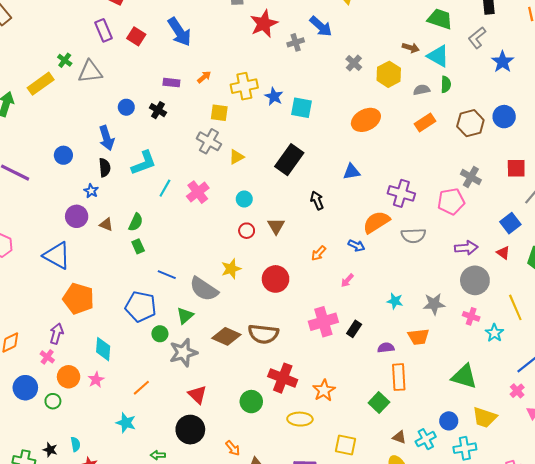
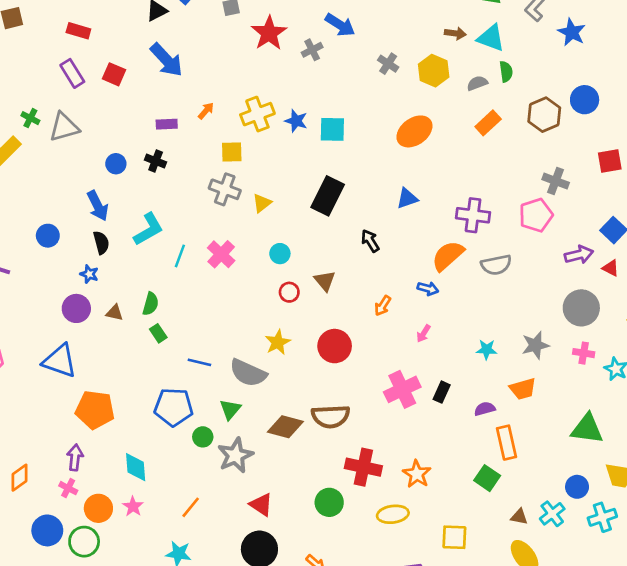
purple arrow: (466, 248) -> (579, 255), moved
green circle: (53, 401) -> (84, 542), size x1.5

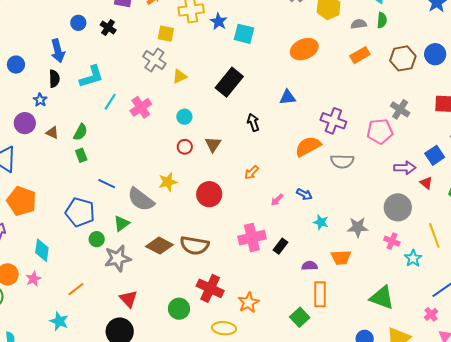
blue arrow: (428, 289) -> (304, 194), moved

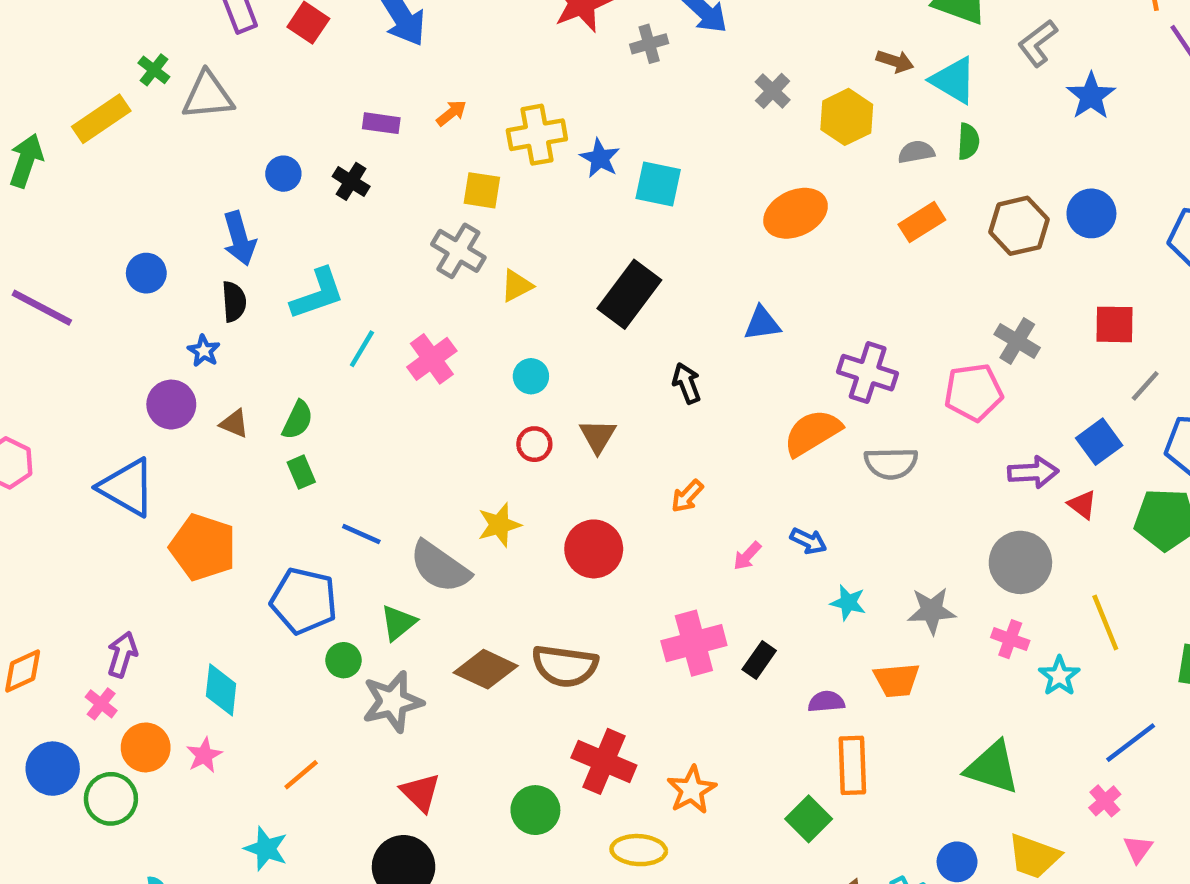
orange pentagon: (22, 201) -> (203, 547), moved

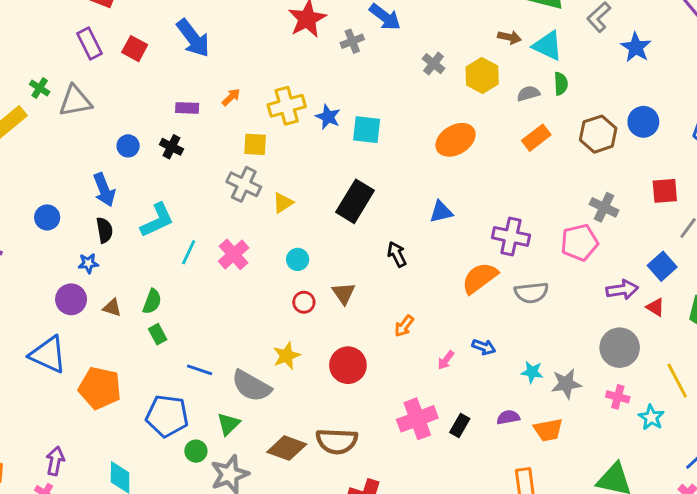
blue star: (204, 351) -> (88, 263), turned -30
cyan star: (848, 603) -> (532, 372), moved
purple semicircle: (826, 702) -> (508, 417), moved

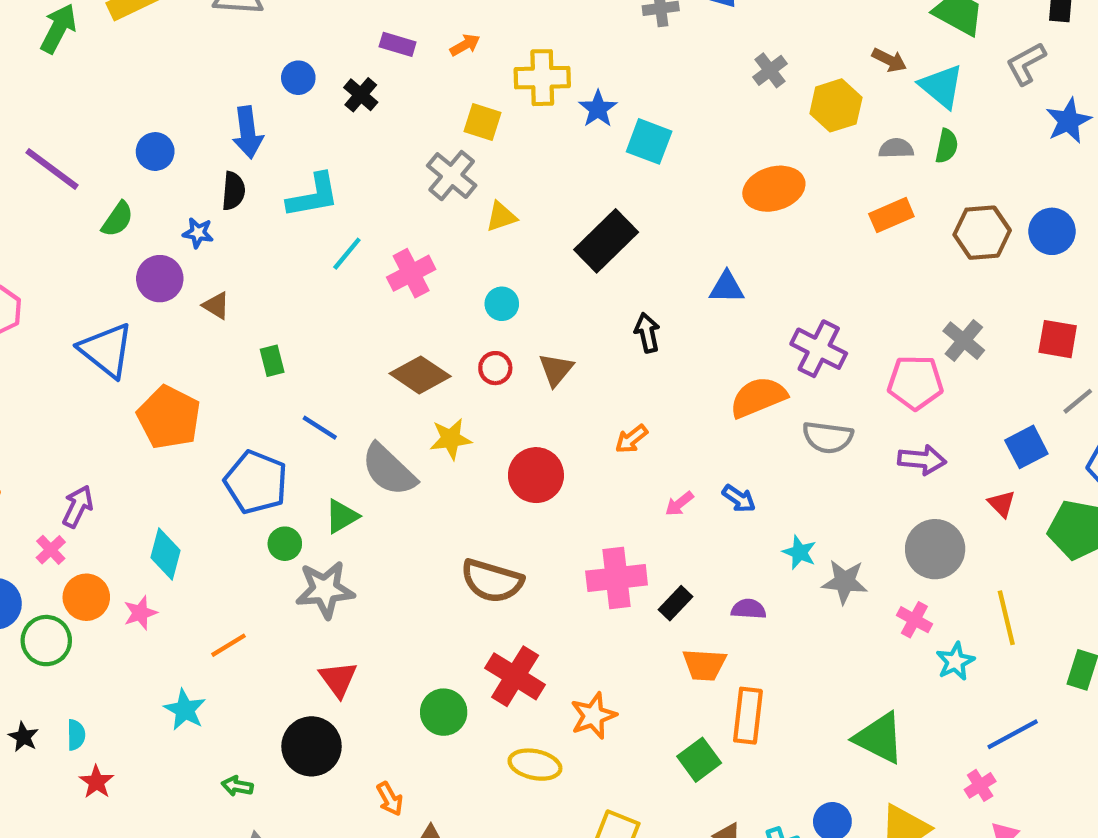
purple arrow: (622, 290) -> (922, 460), moved
green semicircle: (152, 301) -> (118, 219), moved
orange trapezoid: (548, 430) -> (704, 665), moved
brown diamond: (287, 448) -> (420, 375), moved

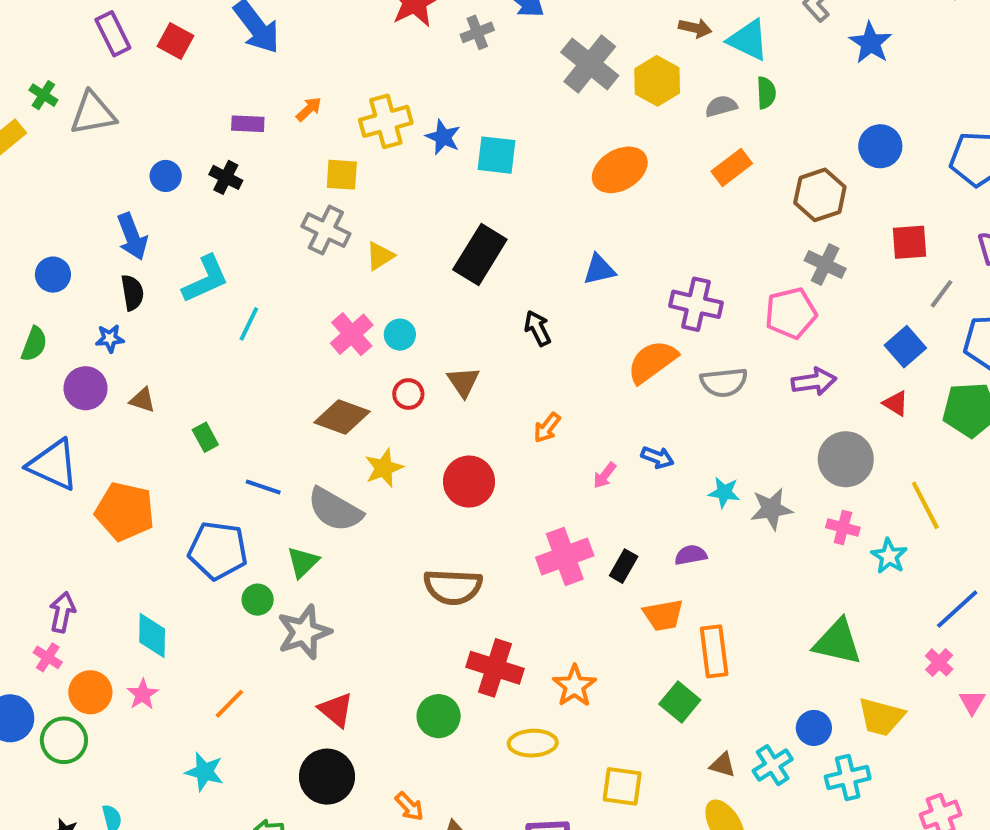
gray cross: (770, 70) -> (590, 64), size x1.8
brown hexagon: (982, 233) -> (820, 195), moved
pink cross: (411, 273) -> (352, 334), moved

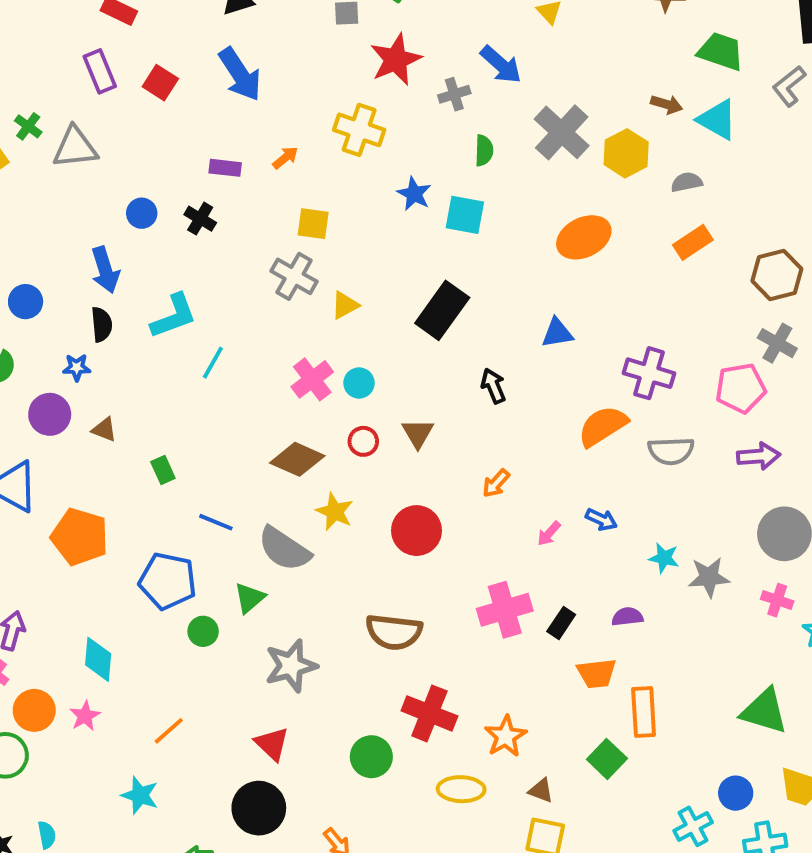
green semicircle: (766, 93) -> (484, 150), moved
yellow cross: (386, 121) -> (359, 130), moved, turned 30
yellow star: (384, 468) -> (335, 512), turned -30
gray star: (304, 632) -> (291, 666), moved
brown triangle: (723, 765) -> (541, 791), moved

